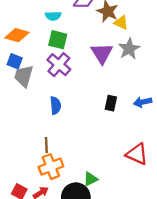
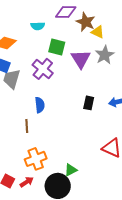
green square: (58, 40) -> (57, 47), moved
brown line: (46, 145) -> (27, 126), moved

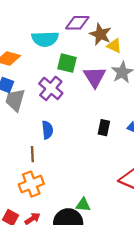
cyan semicircle: (38, 26) -> (45, 39), size x1.6
orange cross: (36, 159) -> (31, 184), moved
green triangle: (71, 170) -> (83, 205), turned 32

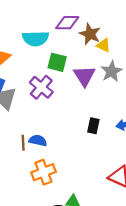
blue semicircle: (47, 130) -> (38, 140), moved, turned -72
brown line: (32, 154) -> (23, 143), moved
orange cross: (31, 184) -> (44, 172), moved

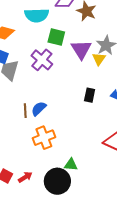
yellow triangle: (104, 45) -> (99, 59), moved, turned 40
blue semicircle: (38, 140) -> (39, 109), turned -56

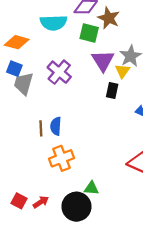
green square: (56, 37) -> (89, 33), moved
black rectangle: (90, 95) -> (112, 90), moved
blue semicircle: (39, 109) -> (56, 126), turned -42

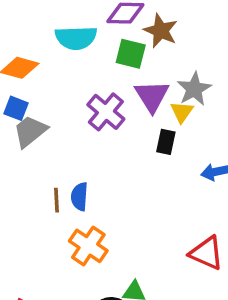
purple cross: (59, 72) -> (106, 112), moved
gray trapezoid: (24, 84) -> (30, 131), turned 35
orange cross: (62, 158) -> (88, 246), turned -35

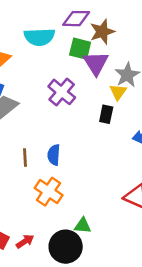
brown star: (161, 31) -> (102, 32), turned 30
purple triangle: (152, 96) -> (96, 63), moved
blue semicircle: (80, 197) -> (54, 155), moved

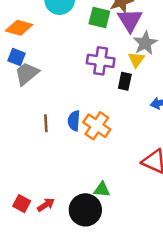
purple triangle: (96, 63) -> (130, 20), moved
purple cross: (62, 92) -> (101, 61), moved, turned -32
orange cross: (49, 192) -> (97, 126), moved

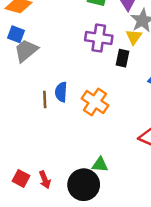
blue semicircle: (74, 121) -> (61, 92), moved
red arrow: (46, 205) -> (45, 180), turned 102

